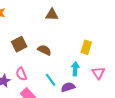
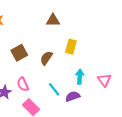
yellow rectangle: (86, 47) -> (71, 47), moved
brown semicircle: (44, 50) -> (46, 58), turned -80

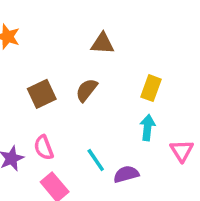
yellow rectangle: (71, 47) -> (151, 88), moved
brown semicircle: (46, 58) -> (86, 90), moved
cyan arrow: (80, 77) -> (148, 128), moved

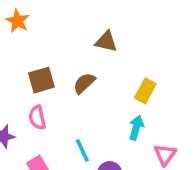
pink semicircle: (44, 148) -> (37, 118), moved

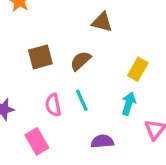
pink semicircle: (37, 118) -> (53, 105), moved
cyan line: (82, 150) -> (82, 100), moved

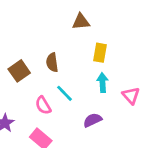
brown triangle: (102, 22) -> (81, 22), moved
brown semicircle: (81, 61) -> (52, 62), turned -36

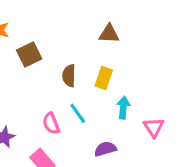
yellow rectangle: (100, 53) -> (104, 78), moved
brown square: (19, 71) -> (29, 55), moved

